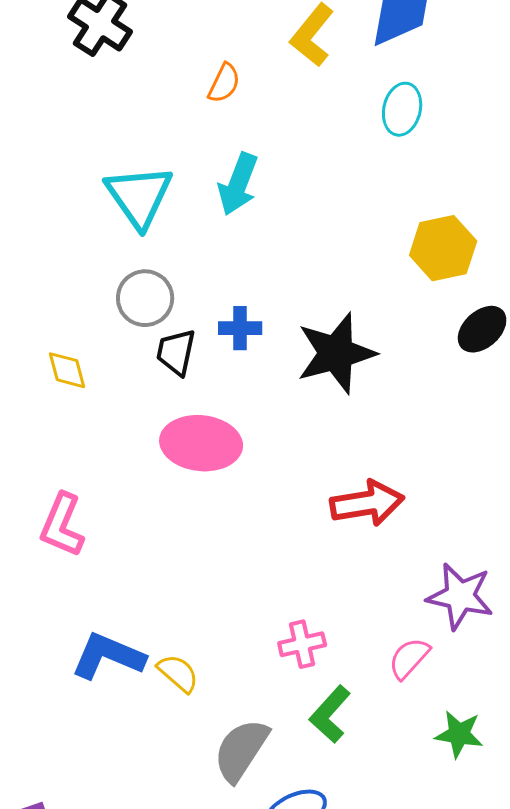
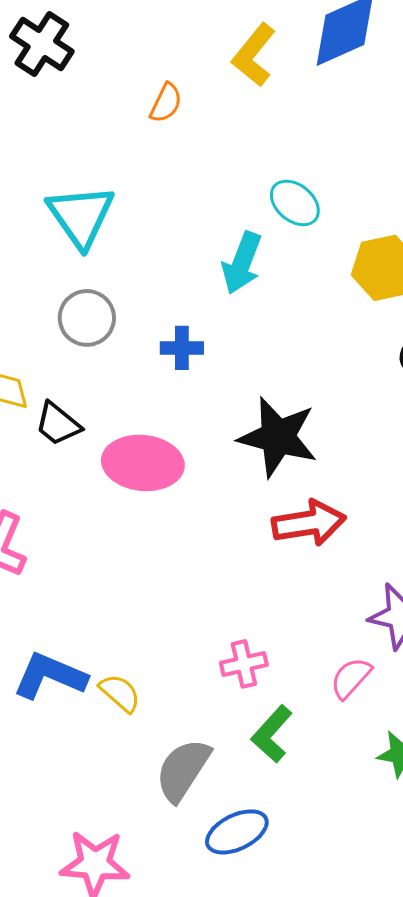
cyan ellipse: (402, 109) -> (295, 203), moved, turned -63
cyan arrow: (238, 184) -> (242, 263), moved
black trapezoid: (176, 352) -> (58, 424), moved, turned -63
black star: (336, 353) -> (278, 437), moved, turned 30

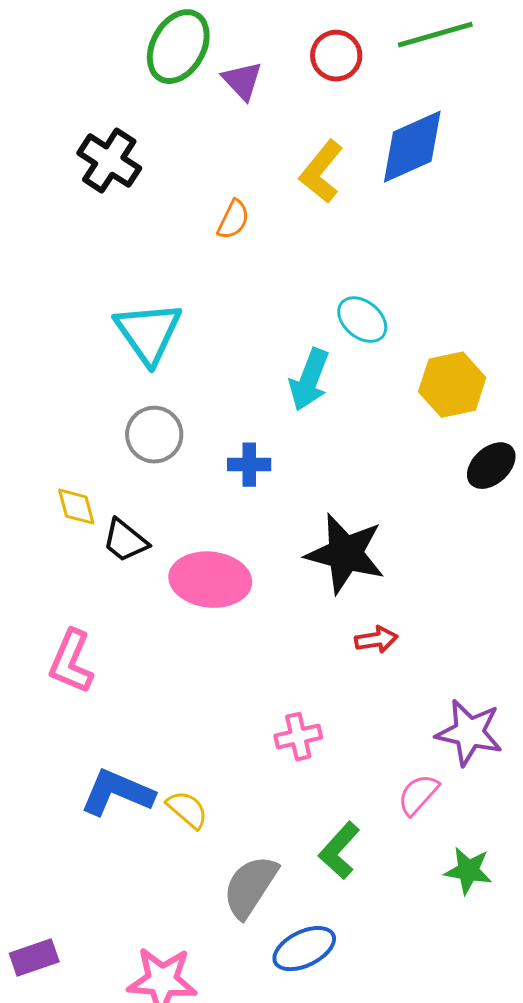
red arrow: (309, 523) -> (376, 640), size x0.6
pink cross: (244, 664) -> (298, 737), moved

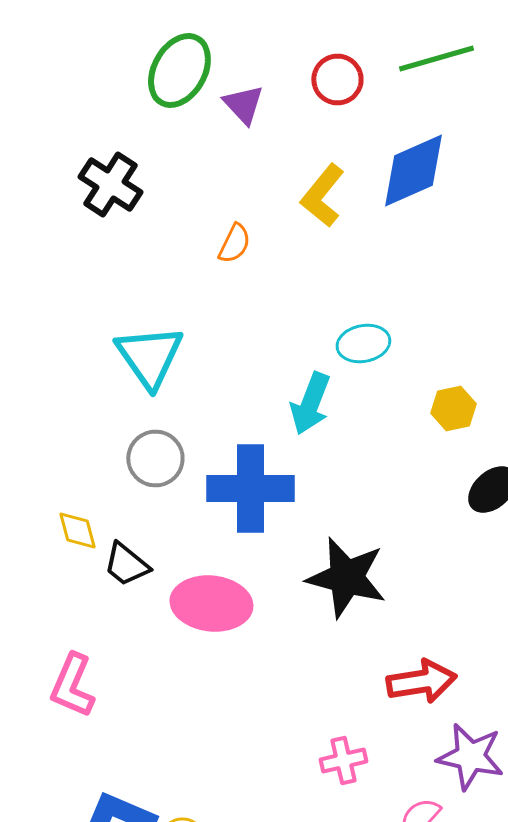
cyan ellipse: (362, 320) -> (363, 344), turned -51
yellow hexagon: (452, 385) -> (453, 408), size x0.7
blue cross: (249, 465) -> (250, 488), size x2.0
red arrow: (376, 640) -> (421, 682), moved, size x1.6
pink cross: (298, 737) -> (343, 760), moved

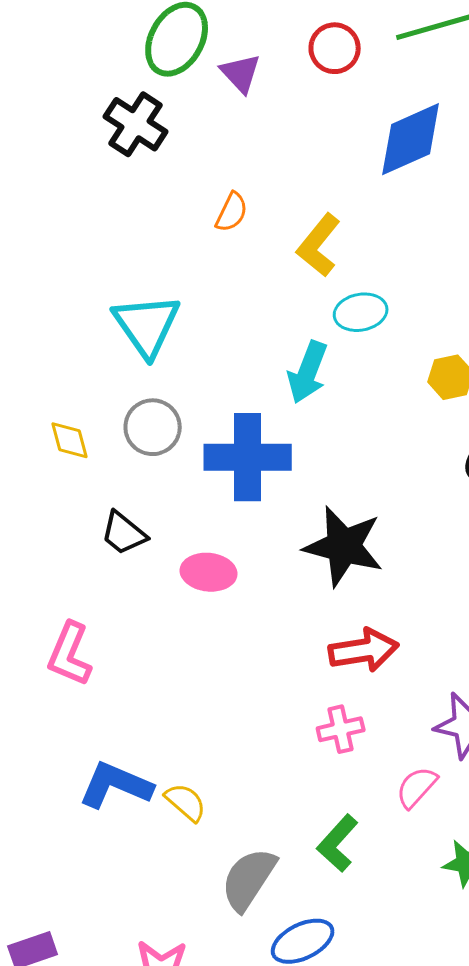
black cross: (110, 184) -> (136, 124), moved
yellow L-shape: (322, 196) -> (319, 245), moved
yellow diamond: (77, 530) -> (70, 440), moved
pink ellipse: (211, 604) -> (209, 572), size x0.7
red arrow: (421, 682) -> (364, 650), moved

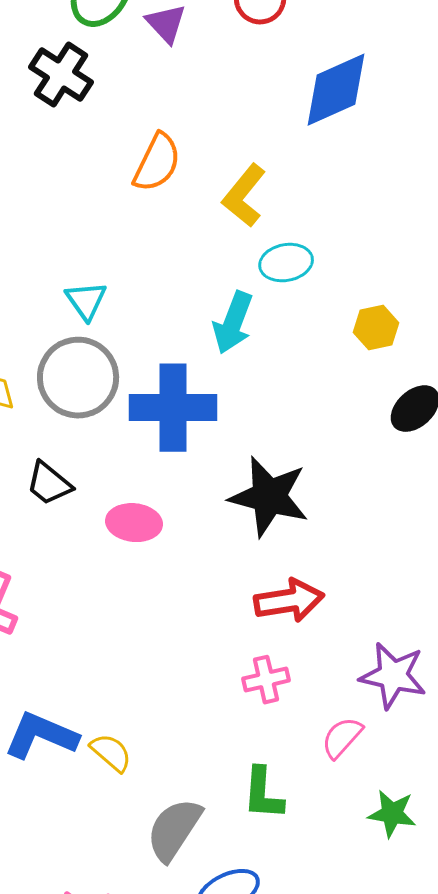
orange semicircle: (232, 212) -> (157, 163), size x1.5
cyan triangle: (147, 325) -> (86, 301), moved, size x0.6
gray circle: (153, 427) -> (78, 378), size x1.4
green L-shape: (338, 843) -> (263, 794), turned -38

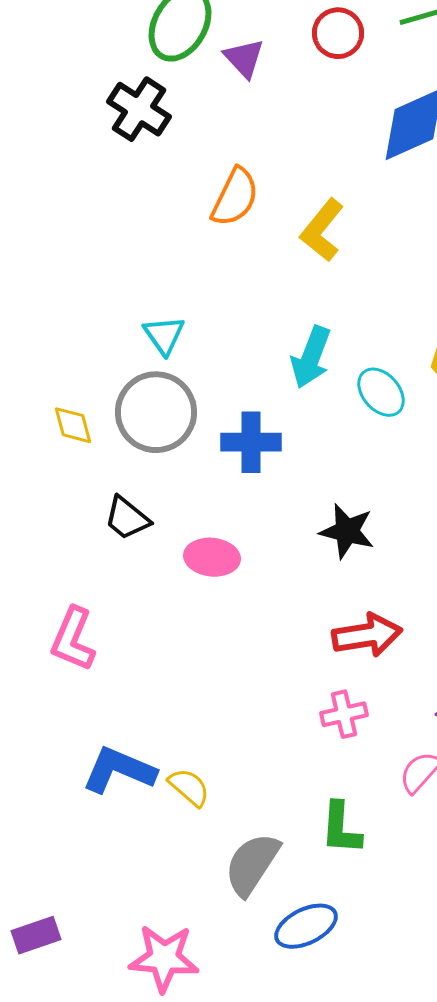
cyan ellipse: (286, 263) -> (381, 392), moved, turned 60
blue cross: (173, 408) -> (251, 442), size x0.7
black star: (269, 497) -> (347, 531), size x0.7

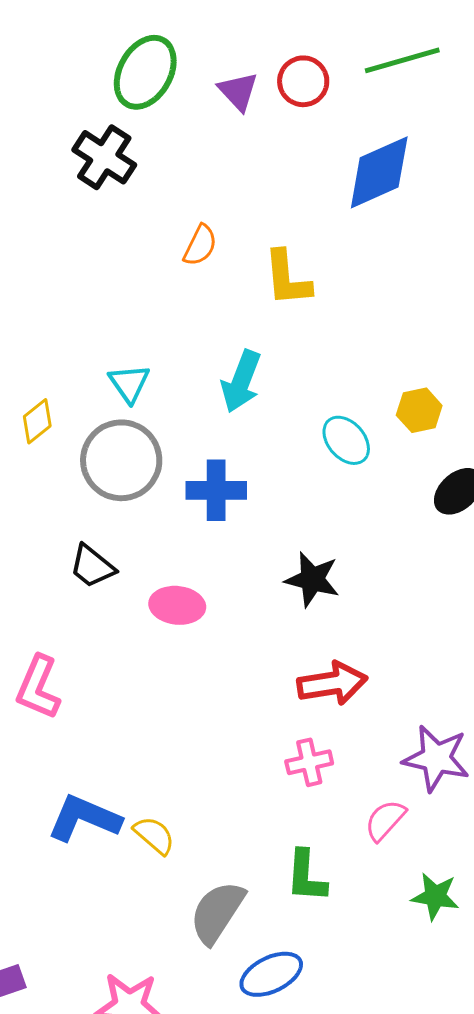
purple triangle: (244, 58) -> (238, 91), moved
orange semicircle: (235, 197) -> (200, 245), size x0.7
yellow L-shape: (322, 230) -> (287, 278), turned -44
cyan arrow: (311, 357) -> (241, 381), moved
yellow diamond: (73, 425) -> (37, 421), moved, turned 66

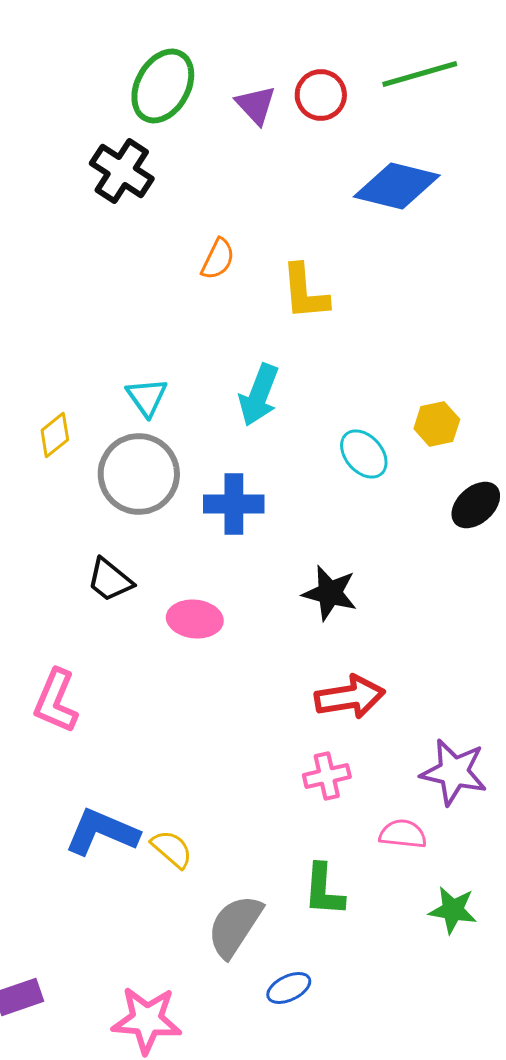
blue diamond: (379, 172) -> (397, 186), turned 38
pink semicircle: (385, 820) -> (403, 834), turned 54
blue ellipse: (271, 974) -> (289, 988), size x0.7

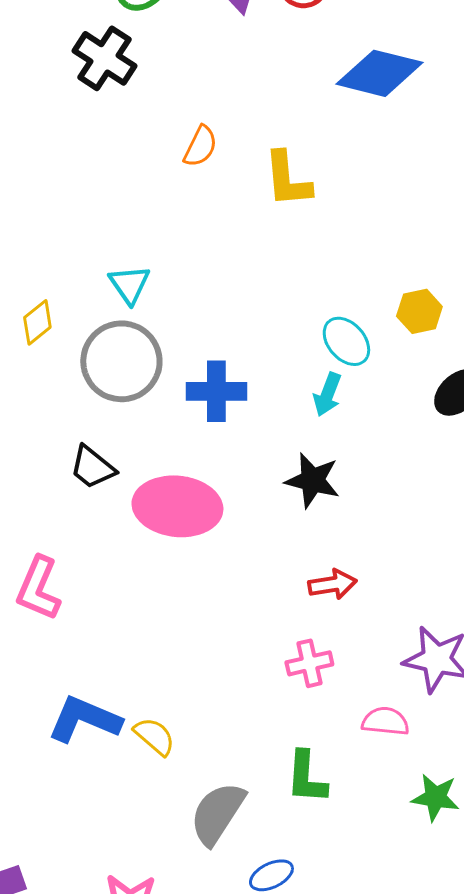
cyan arrow: (259, 395) -> (327, 394), moved, size x0.7
pink ellipse: (195, 619) -> (177, 506), size x1.6
red arrow: (350, 697) -> (332, 584), size x0.7

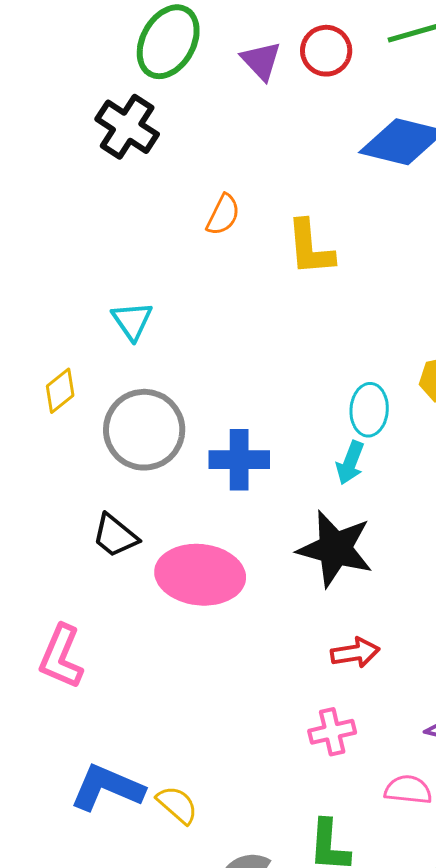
cyan triangle: (129, 284) -> (132, 321), moved
cyan ellipse: (346, 341) -> (369, 410), turned 45
black star: (312, 480) -> (335, 549), size x1.4

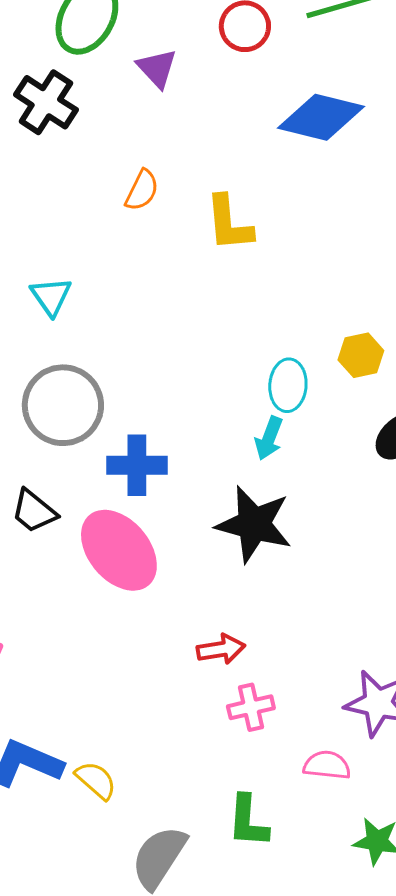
purple triangle: (261, 61) -> (157, 68), moved
blue cross: (239, 460) -> (137, 465), moved
pink ellipse: (200, 575) -> (119, 550), turned 44
red arrow: (355, 653) -> (221, 649), moved

